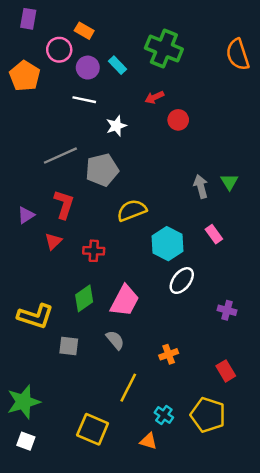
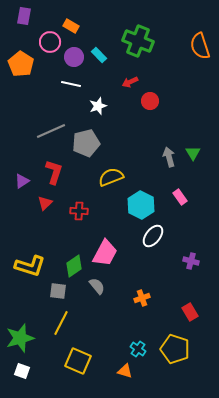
green diamond: (84, 298) -> (74, 266), moved
yellow line: (128, 388) -> (61, 323), moved

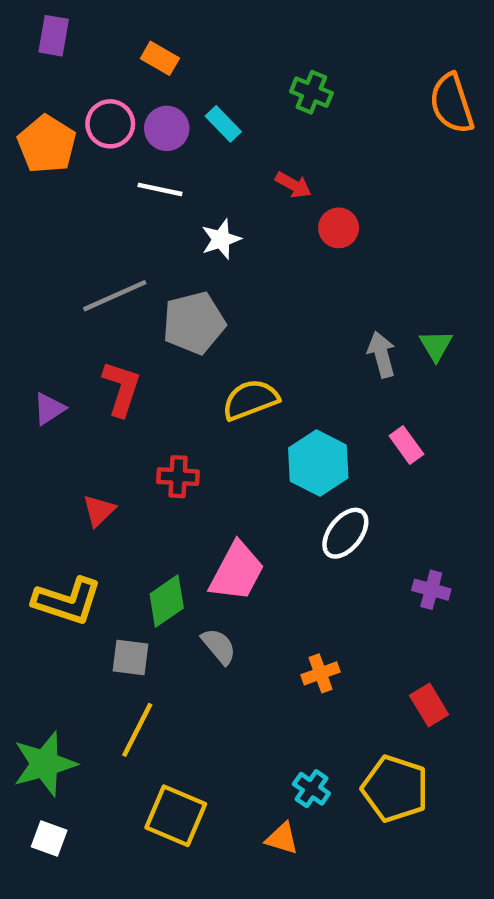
green cross: (138, 41) -> (311, 92), size x0.6
pink circle: (50, 42) -> (110, 124), moved
red arrow: (130, 82) -> (293, 185), turned -126
red triangle: (45, 203) -> (99, 511), moved

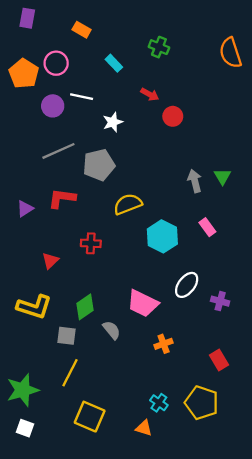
purple circle: (167, 128) -> (53, 106), moved
red L-shape: (121, 388) -> (62, 198), turned -100
white ellipse: (345, 533) -> (187, 285), moved
pink trapezoid: (237, 572) -> (143, 303), moved, turned 88

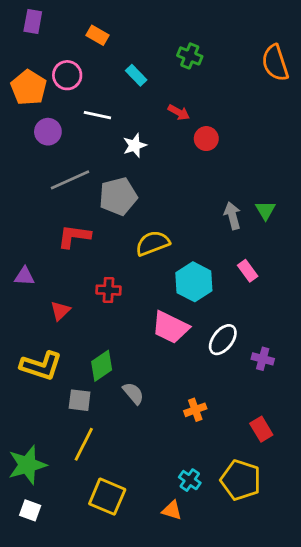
purple circle: (53, 106) -> (48, 132), moved
purple triangle: (25, 209) -> (25, 276), moved, turned 36
pink trapezoid: (143, 303) -> (170, 327), moved

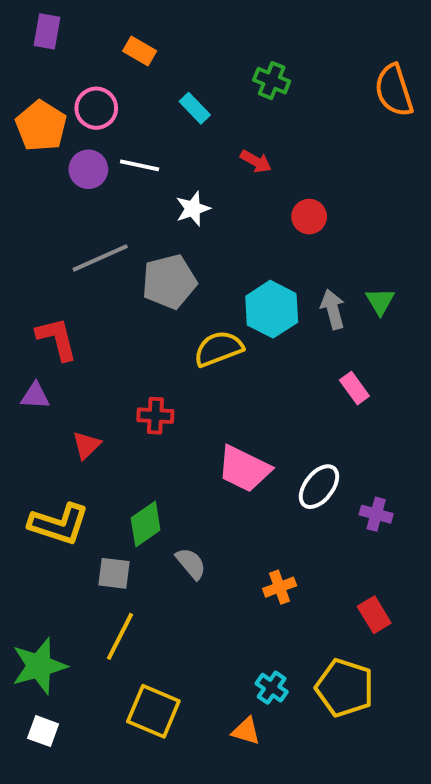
purple circle: (48, 132) -> (88, 169), moved
red circle: (206, 139) -> (309, 217), moved
red L-shape: (74, 236) -> (57, 339), moved, turned 68
cyan hexagon: (194, 282) -> (272, 309), moved

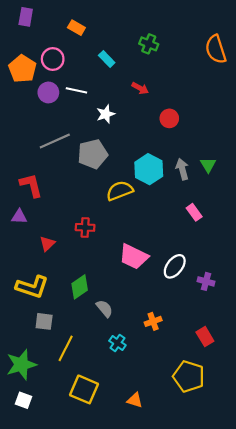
gray square: (114, 573) -> (44, 321), moved
cyan cross: (272, 688) -> (117, 343), moved

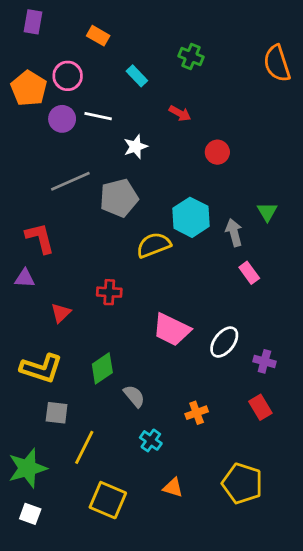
gray arrow: (182, 169) -> (234, 233), moved
red rectangle: (205, 337) -> (260, 407), moved
orange triangle: (135, 400) -> (173, 488), moved

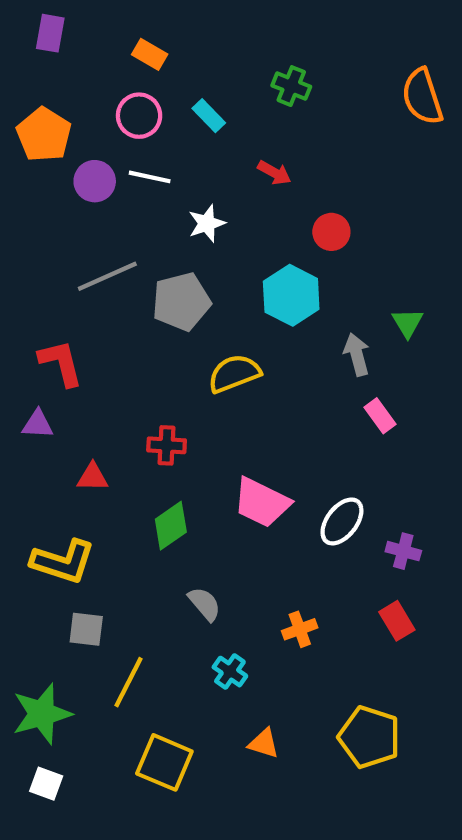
pink circle: (68, 76) -> (139, 116), moved
cyan hexagon: (191, 217) -> (291, 295), moved
red triangle: (61, 313) -> (93, 477), turned 45
green diamond: (102, 368) -> (171, 526), moved

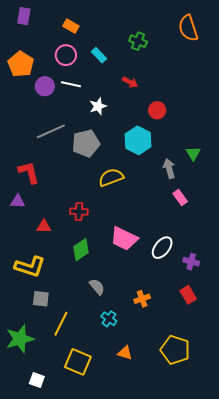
orange semicircle: (422, 97) -> (188, 28), moved
white square: (46, 784) -> (37, 380), moved

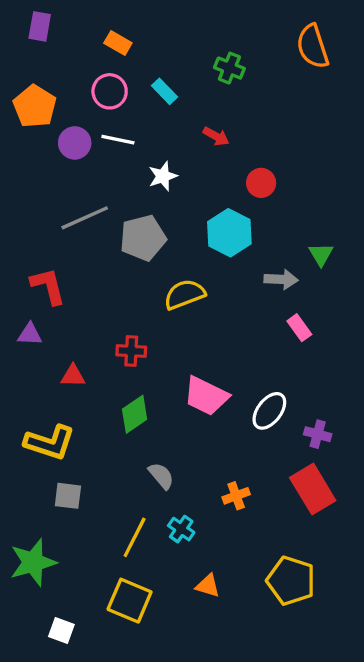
gray arrow: (169, 168) -> (281, 279), turned 108
red rectangle: (188, 295) -> (313, 489), size x1.6
yellow line: (61, 324) -> (135, 537), moved

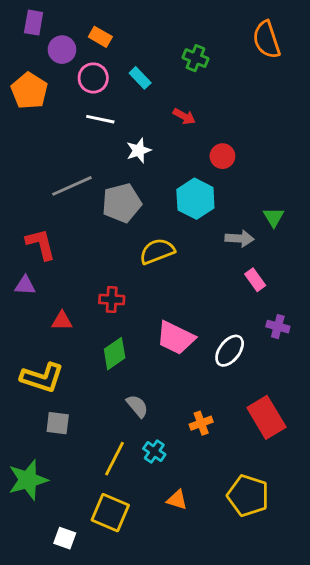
purple circle: (75, 143) -> (62, 50), moved
purple cross: (318, 434) -> (278, 327), moved
white square: (61, 631) -> (65, 538), moved

